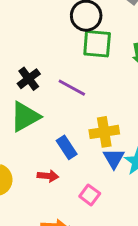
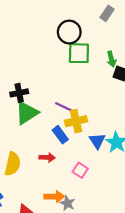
black cross: (29, 79) -> (19, 93), moved, turned 30
purple line: (72, 88) -> (66, 108), moved
yellow cross: (104, 132) -> (76, 121), moved

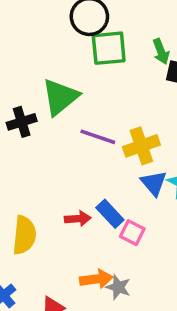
green triangle: (27, 113) -> (60, 97), moved
yellow cross: (76, 121) -> (141, 146), moved
blue rectangle: (60, 135) -> (110, 214), moved

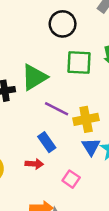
green square: (109, 48) -> (79, 63), moved
blue rectangle: (110, 214) -> (47, 142), moved

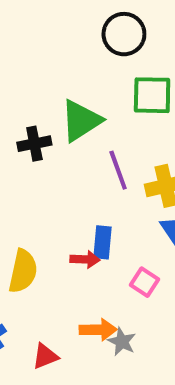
purple line: (57, 109) -> (118, 170), turned 45
blue rectangle: (47, 142) -> (103, 242), moved, turned 42

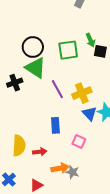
black circle: (124, 34) -> (33, 47), moved
green triangle: (81, 121) -> (36, 68), turned -45
red arrow: (85, 259) -> (40, 152), moved

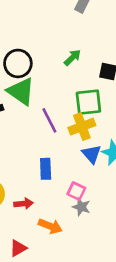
green arrow: (90, 40) -> (72, 58), moved, turned -112
green square: (68, 50) -> (88, 102), moved
orange arrow: (60, 168) -> (50, 226), turned 30
gray star: (72, 172) -> (81, 207), moved

